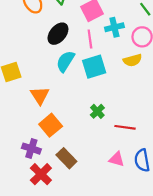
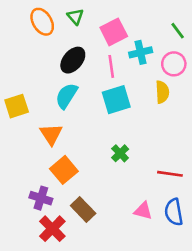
yellow semicircle: (132, 60) -> (162, 92), turned -78
cyan semicircle: (65, 61) -> (66, 96), moved
red line: (125, 127) -> (170, 174), moved

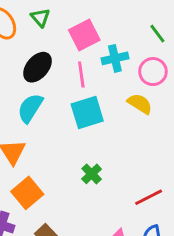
yellow semicircle: (162, 92) -> (140, 104), turned -55
red line: (170, 174) -> (149, 197), turned -35

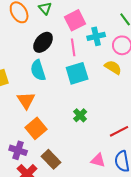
cyan semicircle: (30, 108) -> (38, 70), turned -50

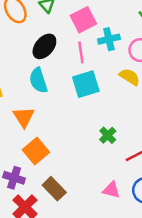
green cross: (80, 115) -> (108, 135), moved

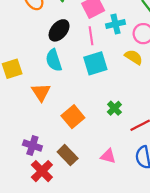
orange square: (36, 151) -> (73, 117), moved
pink triangle: (111, 190) -> (108, 156), moved

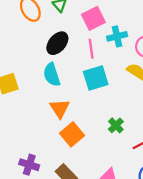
orange triangle: (41, 92) -> (60, 108), moved

